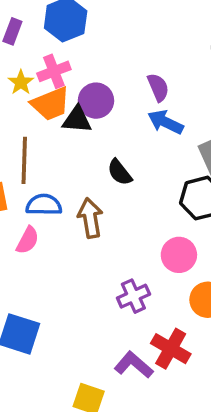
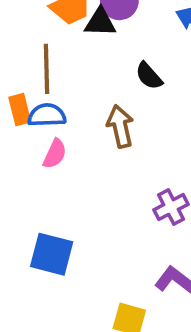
blue semicircle: (44, 205) -> (47, 115), moved

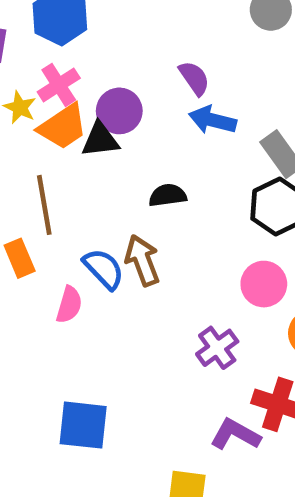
black semicircle: (149, 76) -> (168, 195), turned 132
blue semicircle: (47, 115) -> (104, 269), moved, turned 57

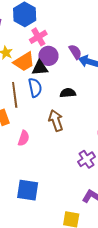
purple semicircle: (194, 78) -> (75, 52), moved
pink cross: (59, 85) -> (38, 37), moved
blue semicircle: (104, 269) -> (35, 88), moved, turned 30

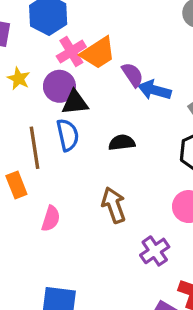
purple circle: (48, 56) -> (59, 86), moved
orange trapezoid: (24, 62) -> (98, 53), moved
brown arrow: (56, 120) -> (114, 205), moved

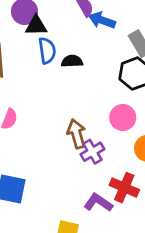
blue semicircle: (68, 135) -> (47, 51), moved
brown arrow: (114, 205) -> (76, 134), moved

